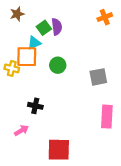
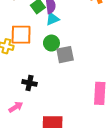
cyan triangle: (34, 43) -> (53, 19), moved
gray square: (98, 77) -> (65, 55), moved

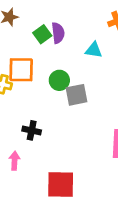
cyan triangle: (53, 19) -> (94, 50), moved, turned 32
pink arrow: (16, 107) -> (15, 161), turned -56

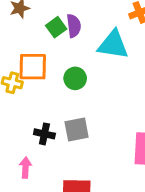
cyan triangle: (94, 50) -> (113, 45), size x1.6
gray square: (76, 95) -> (77, 130), moved

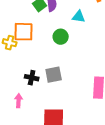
cyan triangle: (113, 45) -> (79, 17), size x0.6
green circle: (75, 78) -> (61, 37), moved

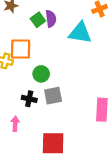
cyan triangle: (79, 17) -> (80, 33), size x1.6
green circle: (61, 37) -> (41, 74), moved

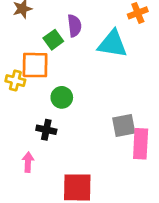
green square: (38, 20) -> (53, 40), moved
gray square: (53, 96) -> (124, 126), moved

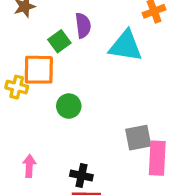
black cross: (46, 130) -> (81, 175), moved
pink arrow: (28, 162) -> (29, 166), moved

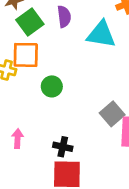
green square: (59, 41) -> (30, 22), moved, size x1.4
gray square: (138, 138) -> (112, 114), turned -30

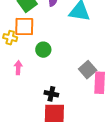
pink arrow: (18, 139) -> (18, 68), moved

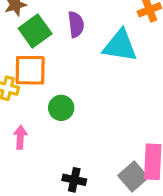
gray square: (88, 70) -> (133, 177), moved

